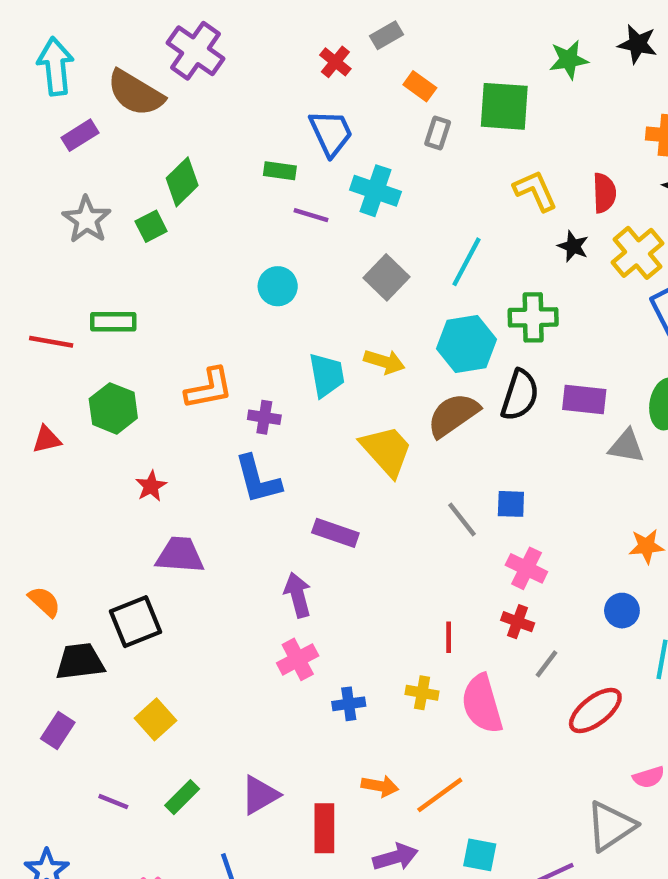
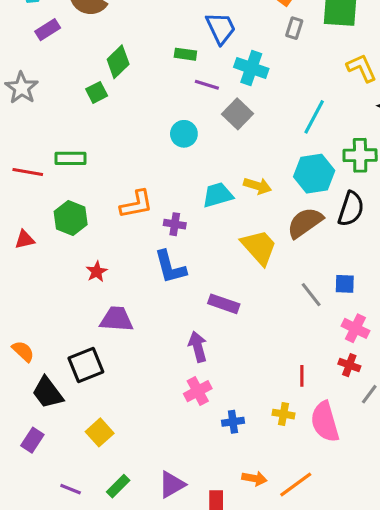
gray star: (87, 220) -> (22, 88), moved
gray square: (387, 277) -> (238, 114), moved
cyan trapezoid: (327, 375) -> (218, 195), turned -96
black trapezoid: (80, 662) -> (48, 393), turned -120

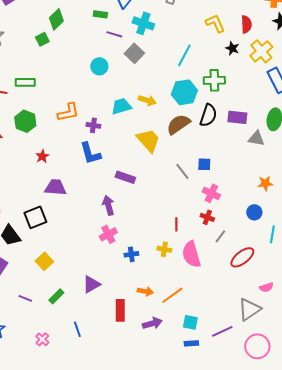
purple triangle: (172, 485) -> (91, 284), moved

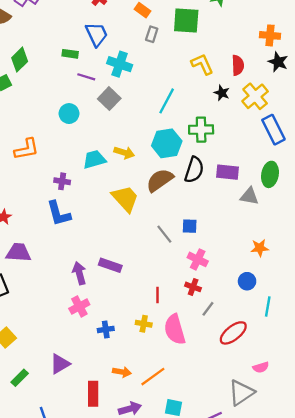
orange L-shape: (68, 112) -> (27, 149), moved
purple rectangle: (125, 177) -> (110, 265), moved

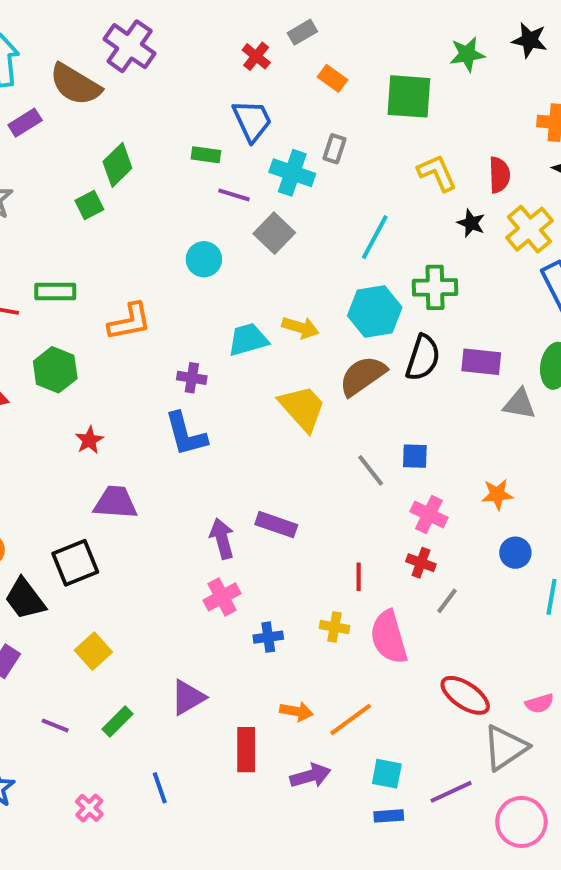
gray rectangle: (152, 34) -> (335, 149), moved
orange star: (260, 248) -> (497, 494), moved
red ellipse: (233, 333) -> (465, 695), moved, turned 72

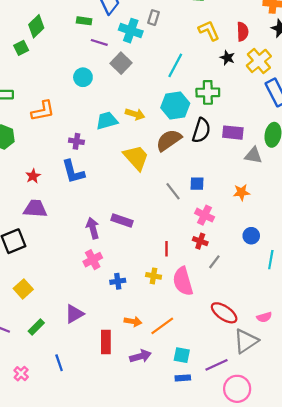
red star: (89, 440) -> (33, 176), moved
orange star: (497, 494) -> (241, 192), moved
pink circle: (521, 822) -> (237, 389), moved

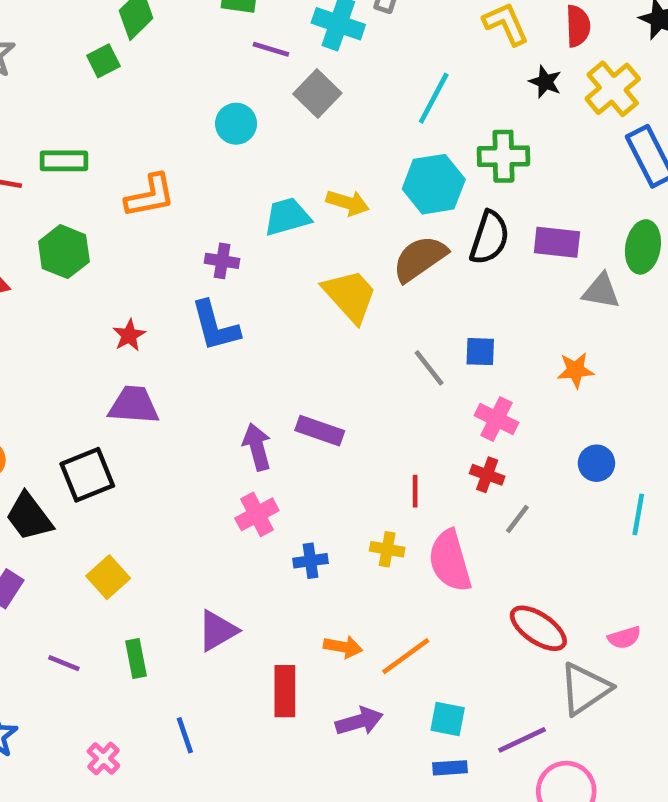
green rectangle: (36, 327) -> (136, 659), turned -56

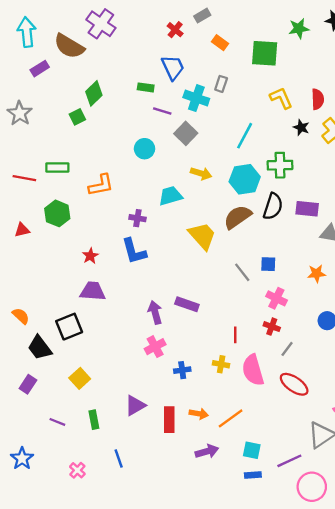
yellow arrow: (348, 203) -> (201, 173), moved
red ellipse: (538, 628) -> (294, 384), moved
red rectangle: (285, 691) -> (169, 420), moved

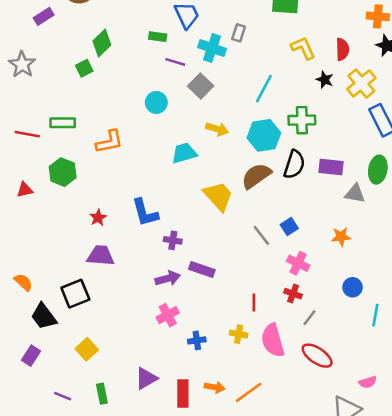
purple cross: (137, 218) -> (173, 240), moved
blue square: (268, 264) -> (289, 227), turned -35
purple arrow: (155, 312) -> (168, 278), turned 90

